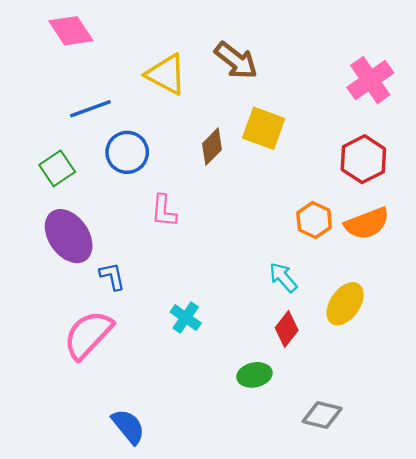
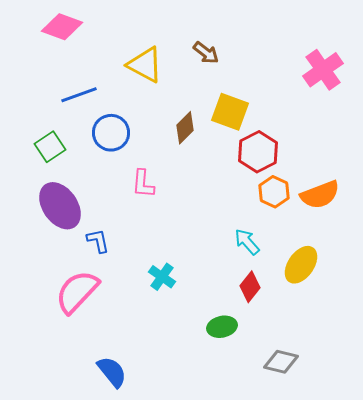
pink diamond: (71, 31) -> (62, 27), turned -36
brown arrow: (236, 61) -> (206, 53), size x0.7
red hexagon: (363, 159) -> (258, 152), moved

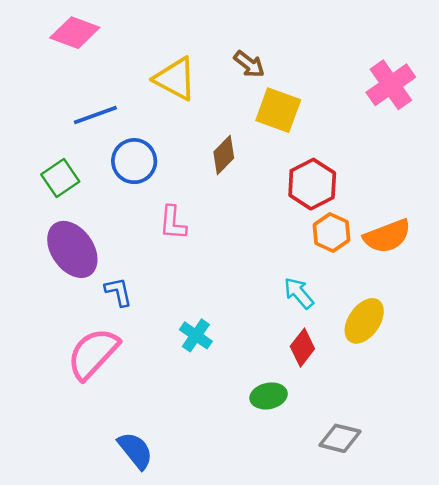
yellow square: (230, 112) -> (278, 110), moved

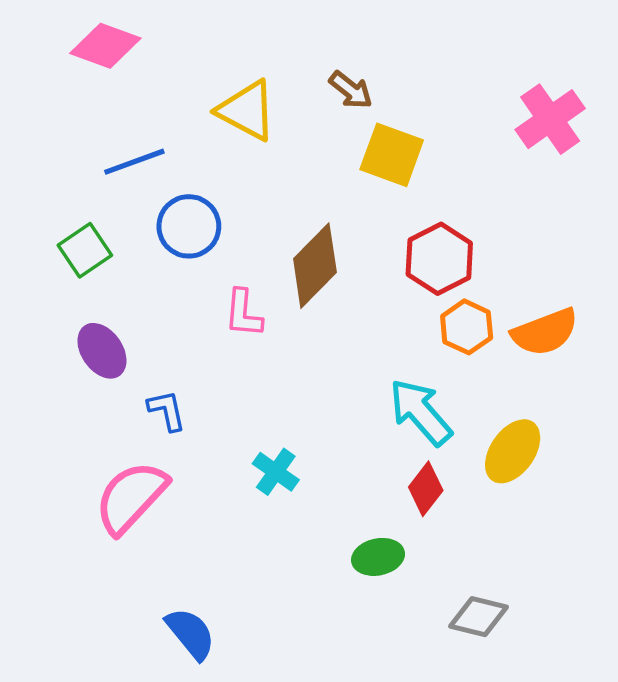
brown diamond: (224, 155) -> (315, 266), moved, size x1.5
purple ellipse: (72, 249) -> (102, 351), size x0.7
cyan arrow: (299, 293) -> (421, 412), size x1.5

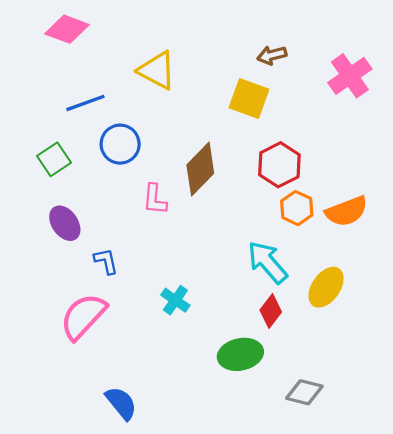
brown arrow: (351, 90) -> (272, 55), moved, turned 128
green ellipse: (378, 557) -> (240, 354), size x1.4

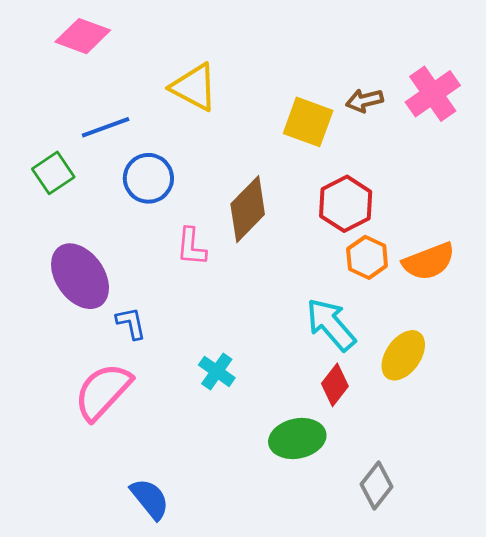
brown arrow: (272, 55) -> (364, 100), moved
green square: (54, 159) -> (53, 173), moved
purple ellipse: (65, 223) -> (80, 276), size x1.5
gray diamond: (304, 392) -> (376, 485), turned -66

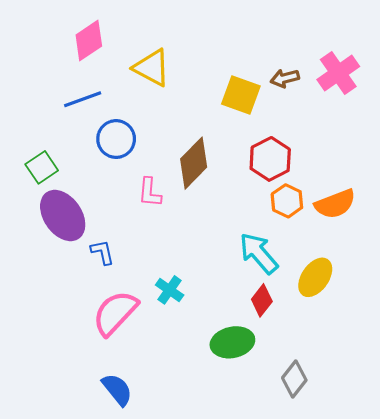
pink diamond: (83, 36) -> (89, 40), moved, turned -54
green square: (53, 173) -> (42, 167), moved
pink semicircle: (103, 392) -> (115, 313), moved

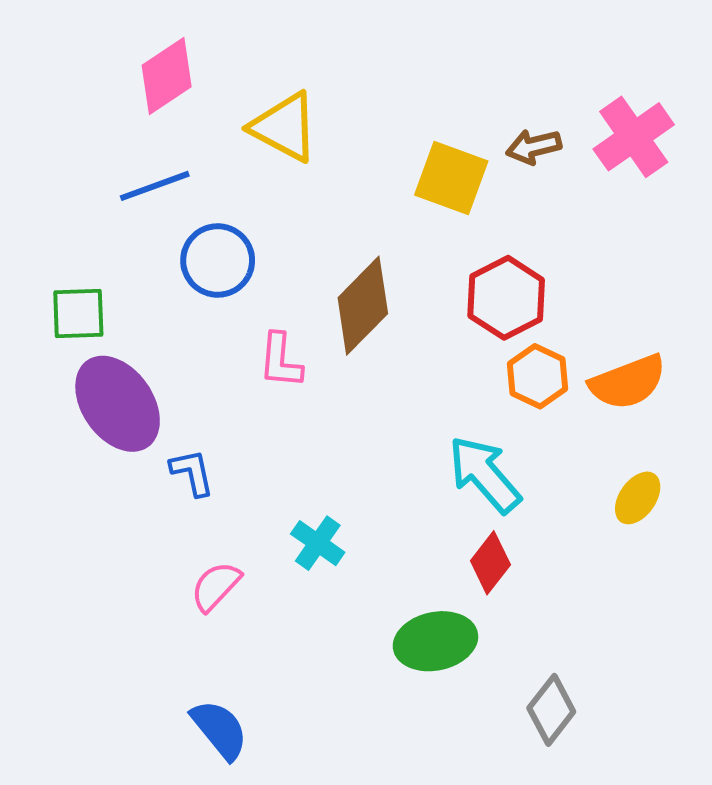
green square: (42, 167) -> (78, 313), turned 32
yellow ellipse: (315, 277) -> (638, 498), moved, size x0.7
pink semicircle: (115, 313) -> (216, 586), size x0.6

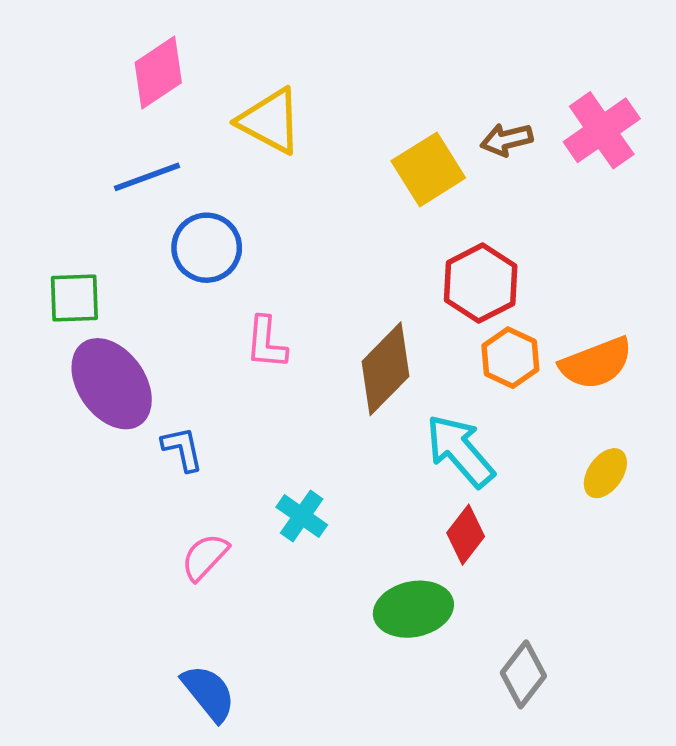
yellow square: (451, 178) -> (428, 169), turned 38
brown diamond: (363, 306) -> (386, 369), moved

